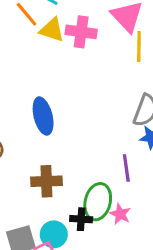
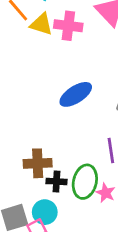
blue ellipse: (43, 116) -> (76, 94), moved, turned 72
black cross: (81, 219) -> (56, 181), moved

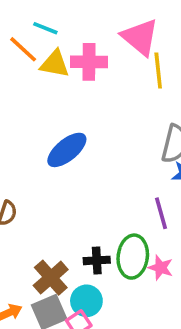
blue ellipse: (76, 94) -> (67, 150), moved
brown cross: (38, 163) -> (51, 278), moved, turned -32

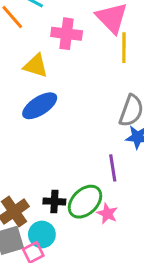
yellow triangle: (55, 64) -> (36, 66), moved
green ellipse: (133, 257) -> (85, 202), turned 32

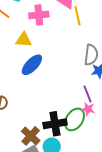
black cross: (54, 201) -> (55, 124), size x1.6
pink star: (107, 214) -> (88, 109), moved

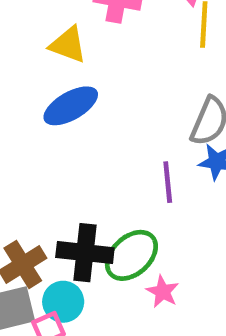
purple line: (88, 94) -> (168, 182), moved
pink star: (88, 109) -> (163, 292), moved

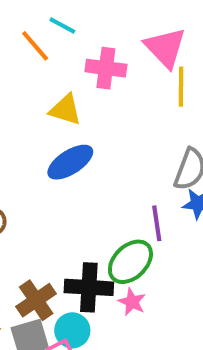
green ellipse: (131, 255) -> (130, 262), moved
pink star: (163, 292) -> (132, 302), moved

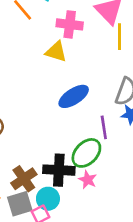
yellow triangle: (65, 110) -> (56, 52), moved
blue ellipse: (70, 162) -> (74, 96), moved

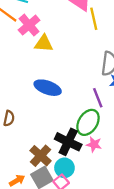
pink cross: (70, 24) -> (29, 25), moved, turned -35
blue ellipse: (74, 96) -> (48, 88), moved, turned 65
black cross: (59, 170) -> (68, 142), turned 35

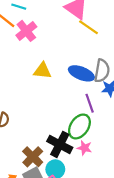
yellow line: (94, 19) -> (89, 27), turned -45
yellow triangle: (44, 43) -> (42, 71), moved
blue ellipse: (48, 88) -> (81, 73), moved

